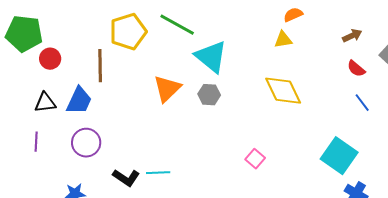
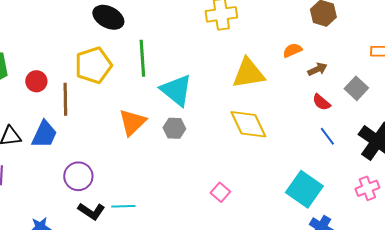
orange semicircle: (293, 15) -> (292, 50), moved
green line: (177, 25) -> (142, 58), turned 57
yellow triangle: (283, 40) -> (248, 73), size x1.8
red circle: (50, 59) -> (36, 81), moved
purple circle: (86, 143) -> (78, 176), moved

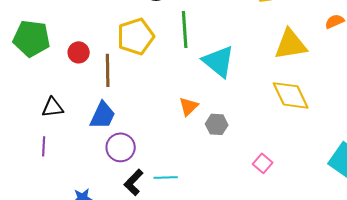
orange triangle: (132, 122) -> (189, 106), moved, size x0.7
gray hexagon: (174, 128) -> (217, 124), moved
blue trapezoid: (44, 134) -> (103, 115), moved
black L-shape: (91, 211) -> (134, 182), turned 100

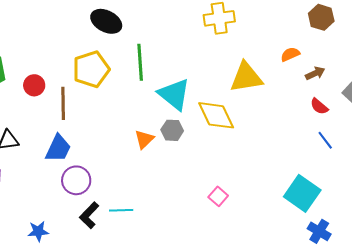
yellow diamond: (291, 95) -> (216, 115), moved
gray hexagon: (217, 124) -> (172, 130), moved

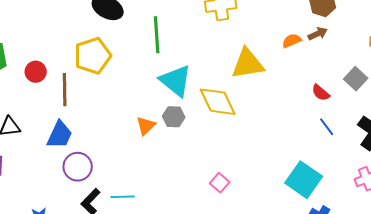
green line: (140, 62) -> (157, 35), moved
brown arrow: (315, 73) -> (318, 34), moved

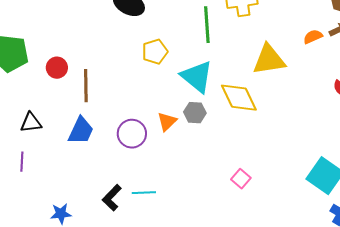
green line: (157, 35) -> (207, 25), moved
yellow pentagon: (93, 56) -> (155, 52), moved, size x0.7
purple circle: (78, 167) -> (132, 134), moved

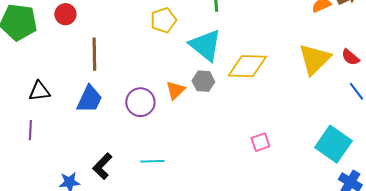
yellow triangle: (269, 60) -> (314, 59), moved, turned -36
red circle: (57, 68) -> (65, 14), moved
yellow diamond: (239, 98) -> (247, 66), turned -63
pink square: (241, 179) -> (260, 142), moved, turned 30
black L-shape: (112, 198) -> (102, 166), moved

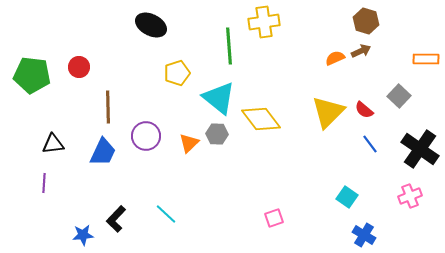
yellow diamond: (247, 66) -> (261, 119), turned 51
purple circle: (140, 102) -> (146, 136), moved
pink square: (260, 142) -> (274, 218), moved
cyan square: (333, 144) -> (347, 197), size x0.6
cyan line: (152, 161) -> (166, 214), turned 45

